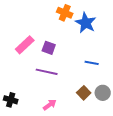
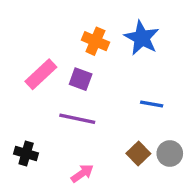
orange cross: (65, 13) -> (95, 41), moved
black cross: (11, 100) -> (26, 153), moved

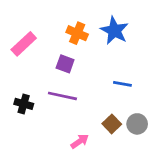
pink rectangle: (41, 74) -> (24, 44), moved
black cross: (26, 153) -> (24, 104), moved
pink arrow: (82, 173) -> (80, 141), moved

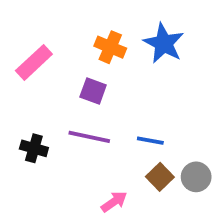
blue line: (122, 84) -> (150, 141), moved

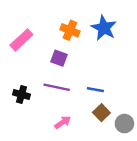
gray circle: (196, 177) -> (124, 124), moved
pink arrow: (114, 202) -> (63, 122), moved

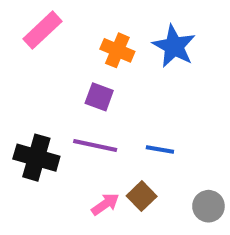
pink rectangle: (21, 40) -> (42, 30), moved
black cross: (21, 94) -> (36, 158), size x1.5
brown square: (101, 113) -> (142, 196), moved

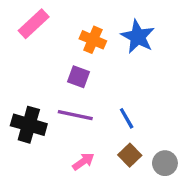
blue line: (160, 149) -> (127, 118), turned 50
brown square: (142, 196) -> (130, 155), moved

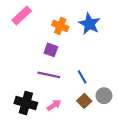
black cross: (29, 125) -> (26, 103), moved
gray circle: (165, 163) -> (104, 96), moved

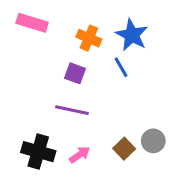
pink rectangle: (22, 16) -> (32, 23), turned 60
blue line: (82, 77) -> (121, 67), moved

